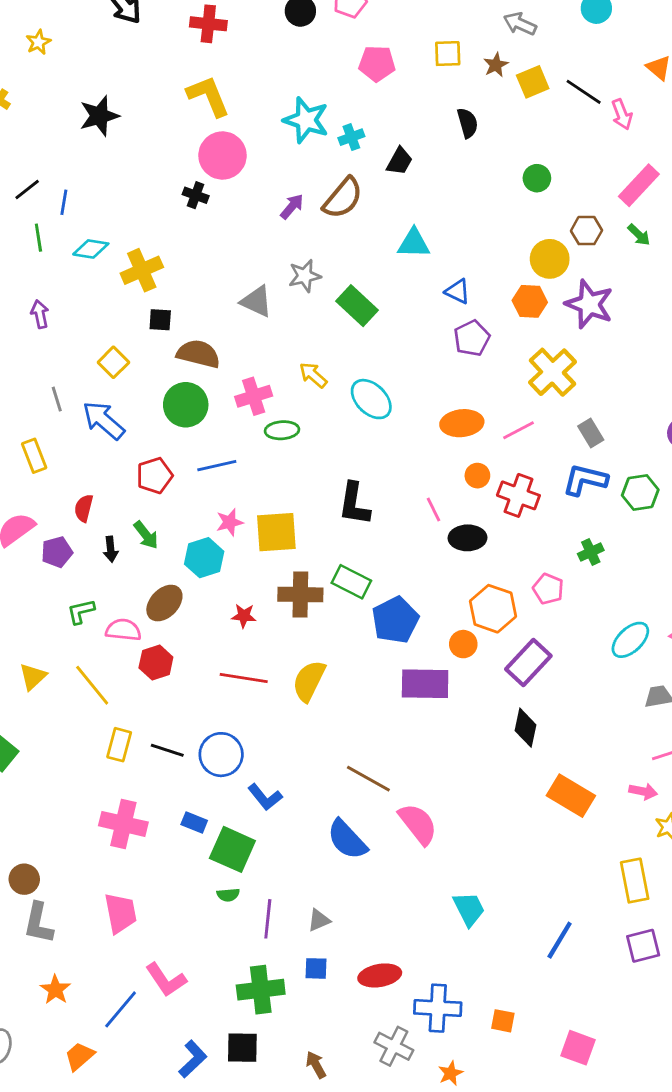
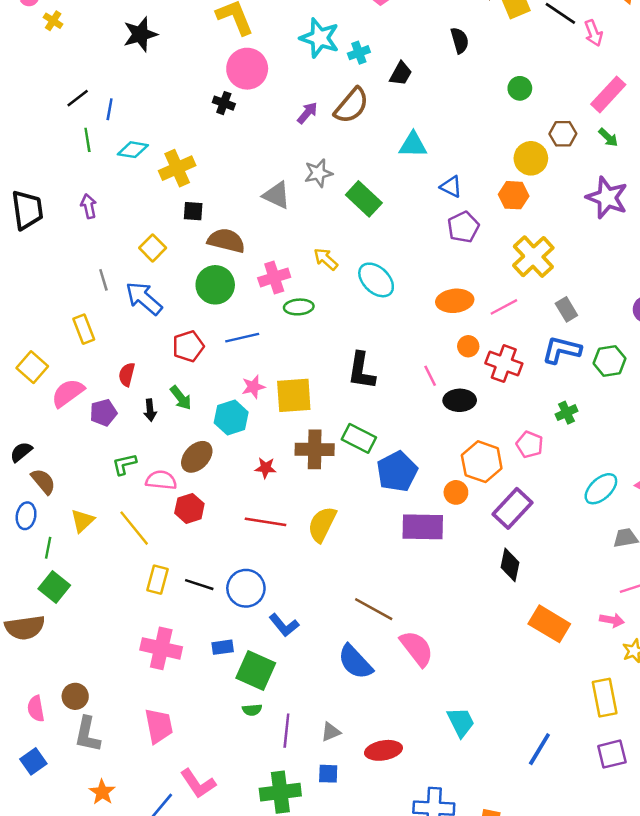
purple star: (589, 304) -> (607, 198), moved
blue rectangle: (194, 823) -> (223, 647), turned -30
red ellipse: (380, 975) -> (383, 750), moved

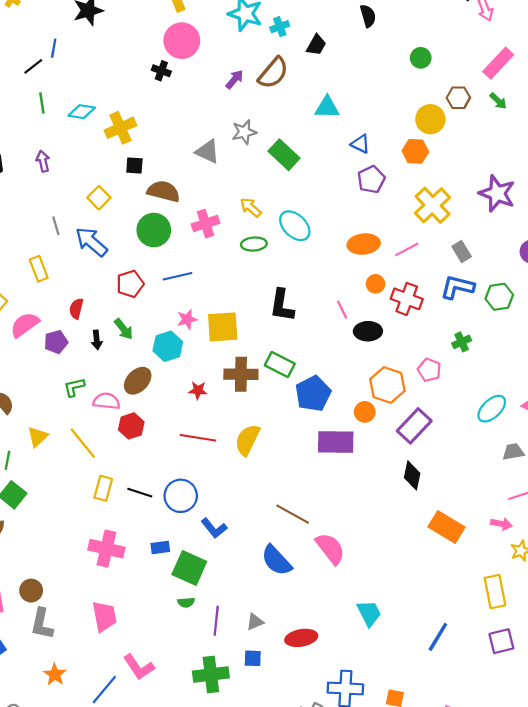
blue line: (110, 109) -> (54, 48), moved
purple star: (607, 198) -> (497, 193), moved
green ellipse: (299, 307) -> (254, 244), moved

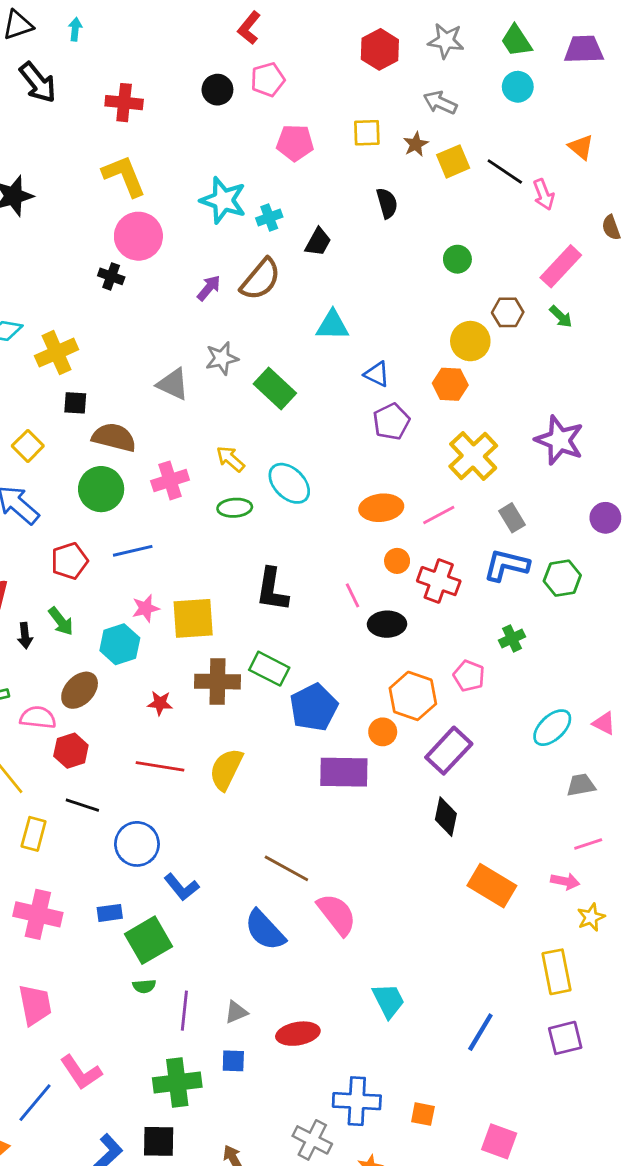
black line: (140, 493) -> (82, 805), moved
green square: (189, 568) -> (148, 940), turned 36

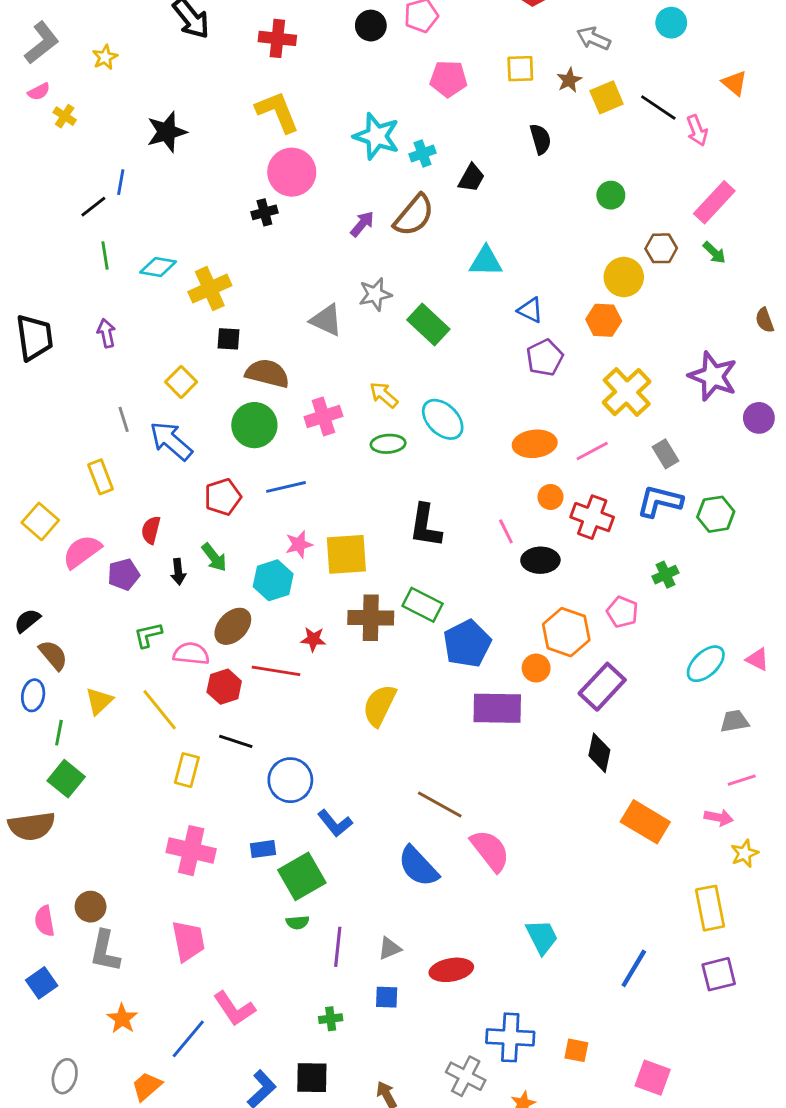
brown semicircle: (611, 228) -> (765, 320), moved
black cross: (111, 276) -> (264, 212), turned -35
purple circle: (605, 518) -> (759, 418), moved
red line: (160, 766) -> (276, 671), moved
green cross: (177, 1082) -> (331, 1019), size x0.5

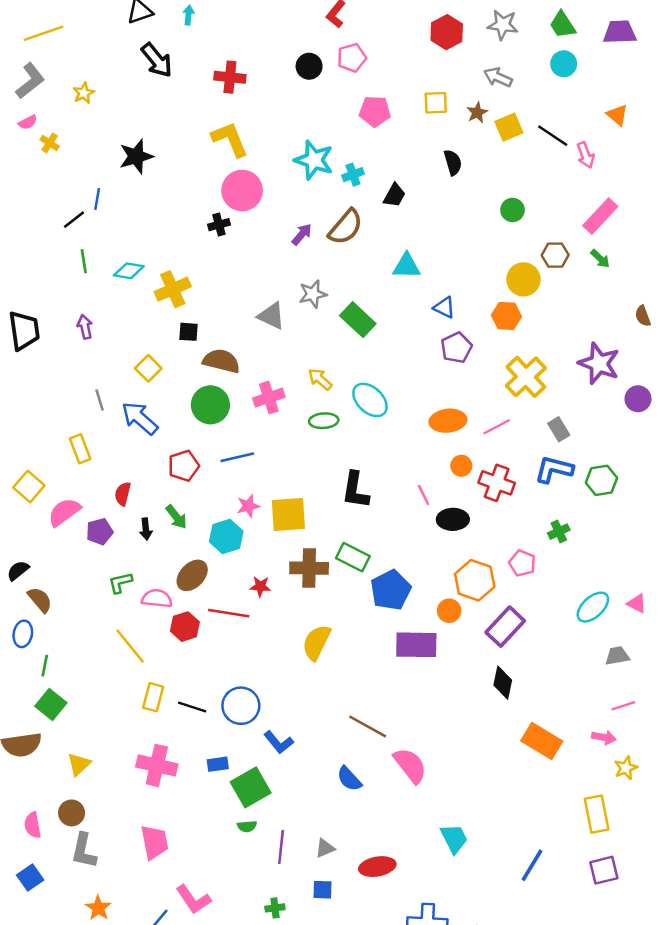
yellow triangle: (99, 701) -> (79, 764), moved
black line: (236, 741) -> (192, 707), moved
blue semicircle: (418, 866) -> (349, 779), size x0.7

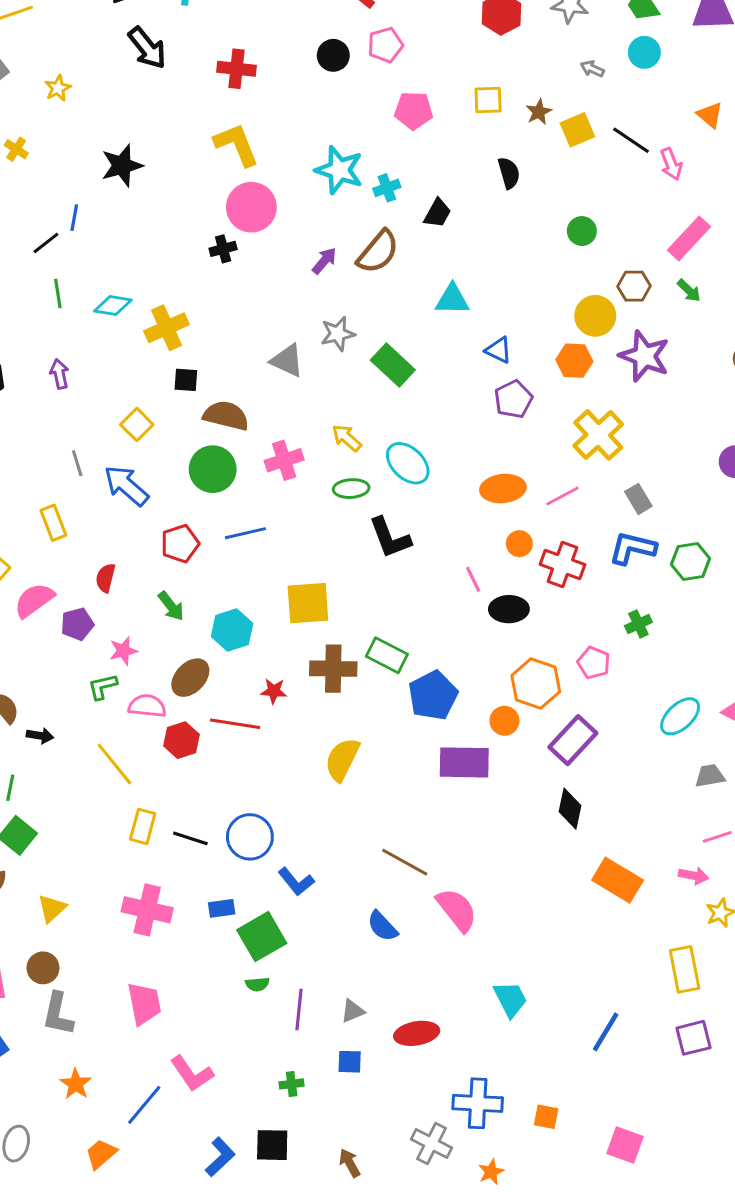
gray arrow: (498, 77) -> (592, 69), moved, size x0.7
purple star: (599, 363) -> (644, 356), moved
black L-shape: (355, 490) -> (390, 538), moved, turned -30
pink star: (248, 506) -> (123, 651), moved
black arrow: (146, 529) -> (40, 736), moved, turned -75

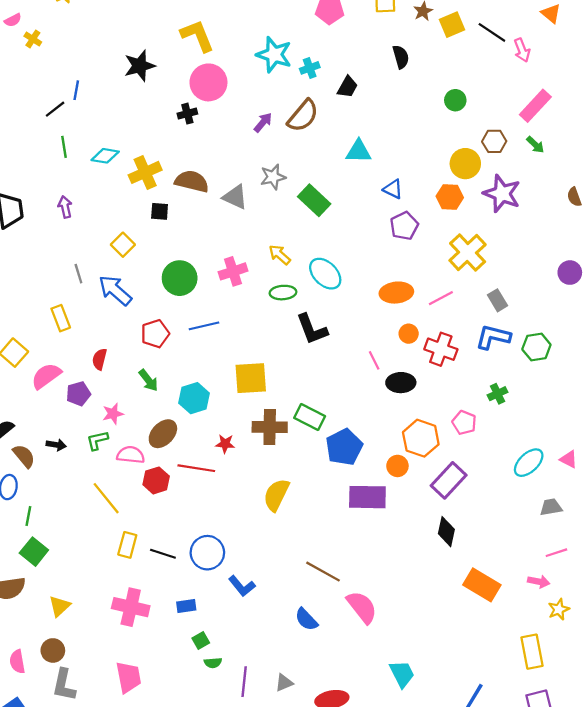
black star: (122, 166) -> (140, 66), moved
brown semicircle: (226, 416) -> (192, 181), moved
black arrow: (40, 736) -> (56, 445), moved
green square: (262, 937) -> (201, 640), moved, size x0.5

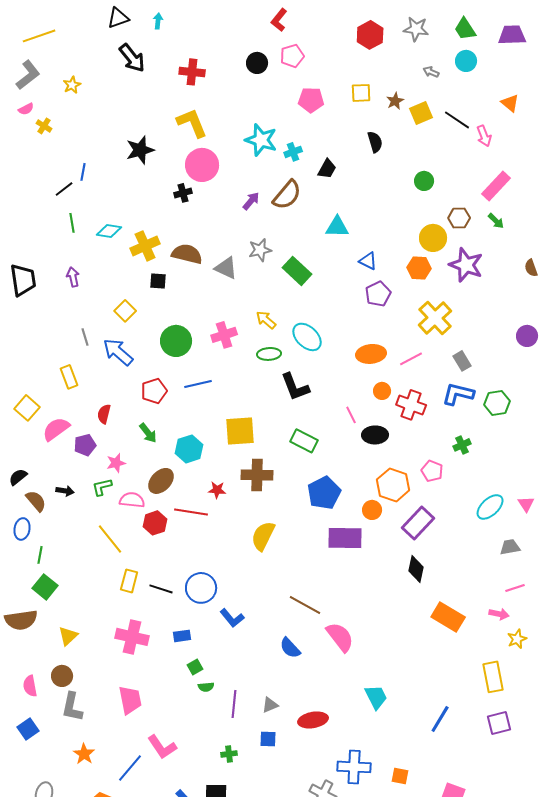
green rectangle: (310, 417) -> (304, 441), moved
pink triangle: (569, 459) -> (526, 504), turned 30

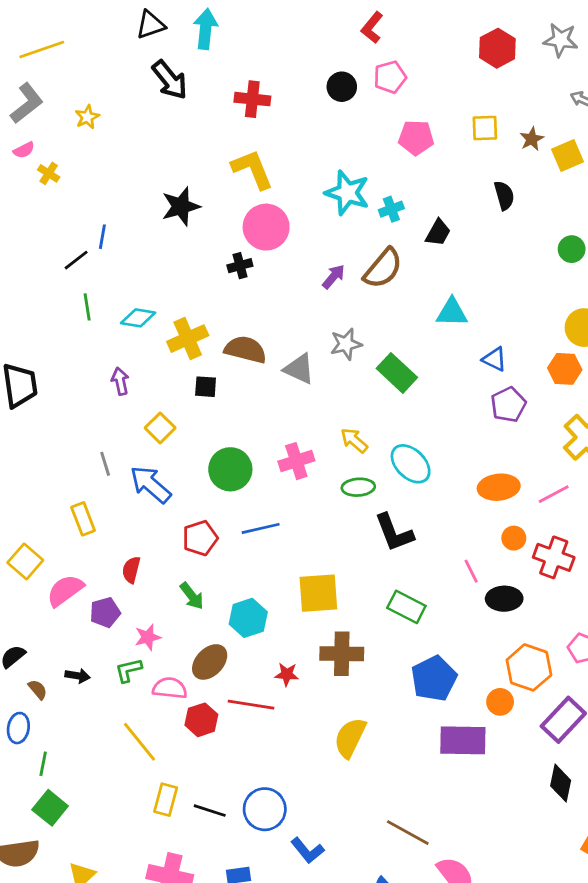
cyan arrow: (158, 21) -> (206, 29), size x1.8
purple arrow: (73, 277) -> (120, 381), moved
brown semicircle: (36, 501) -> (38, 689), size x0.7

